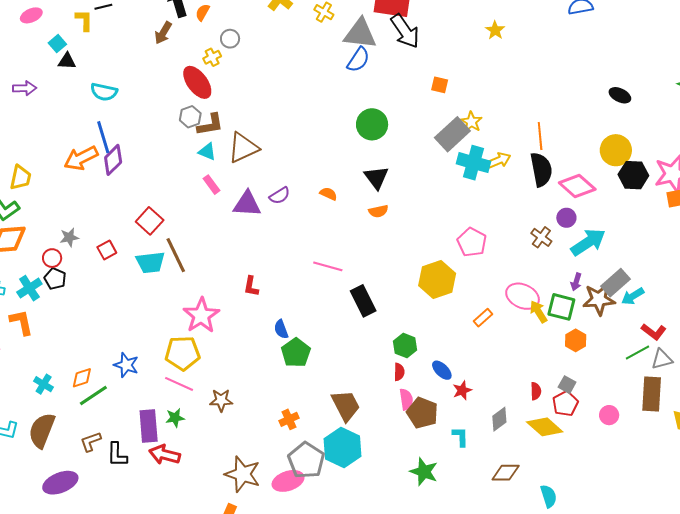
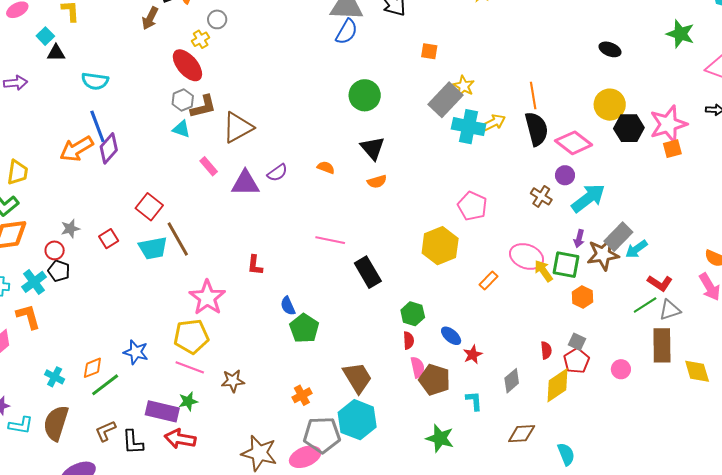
cyan triangle: (207, 152) -> (181, 129), moved
purple rectangle: (149, 426) -> (162, 411), turned -68
yellow diamond: (545, 427) -> (557, 385), turned -72
gray pentagon: (306, 460) -> (322, 435), turned -30

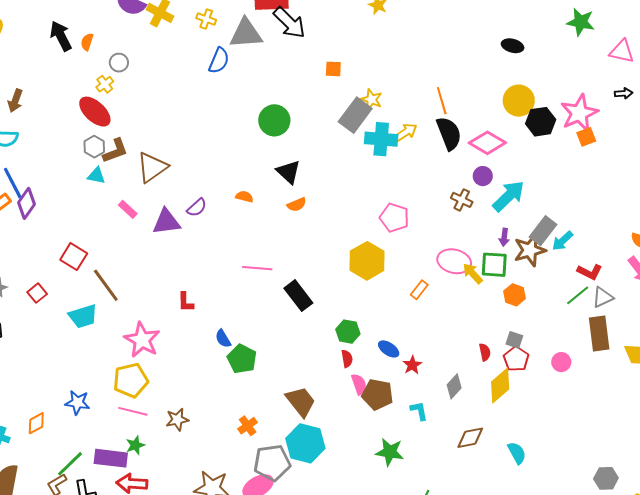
brown arrow: (150, 18) -> (15, 101), moved
blue semicircle: (347, 32) -> (219, 61), moved
cyan trapezoid: (153, 248) -> (83, 316), moved
green line: (105, 385) -> (70, 464), moved

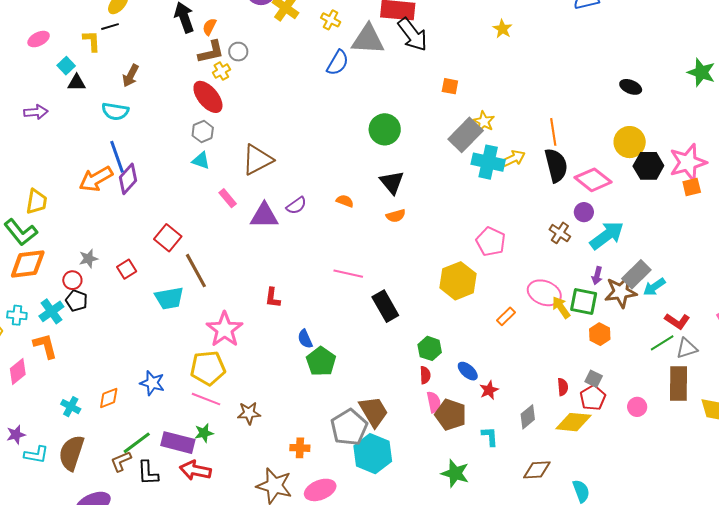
brown L-shape: (115, 151) -> (211, 52), moved
yellow diamond: (500, 386) -> (573, 422), turned 39
orange cross: (248, 426) -> (300, 448), moved, turned 30
gray pentagon: (272, 463) -> (349, 427), moved, turned -30

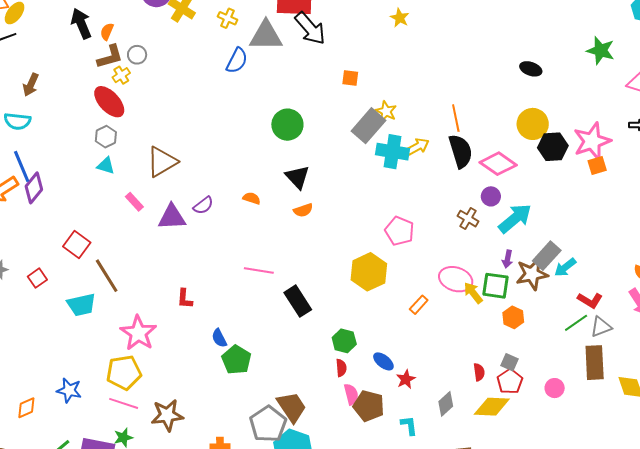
brown star: (249, 413) -> (167, 415), size x1.4

